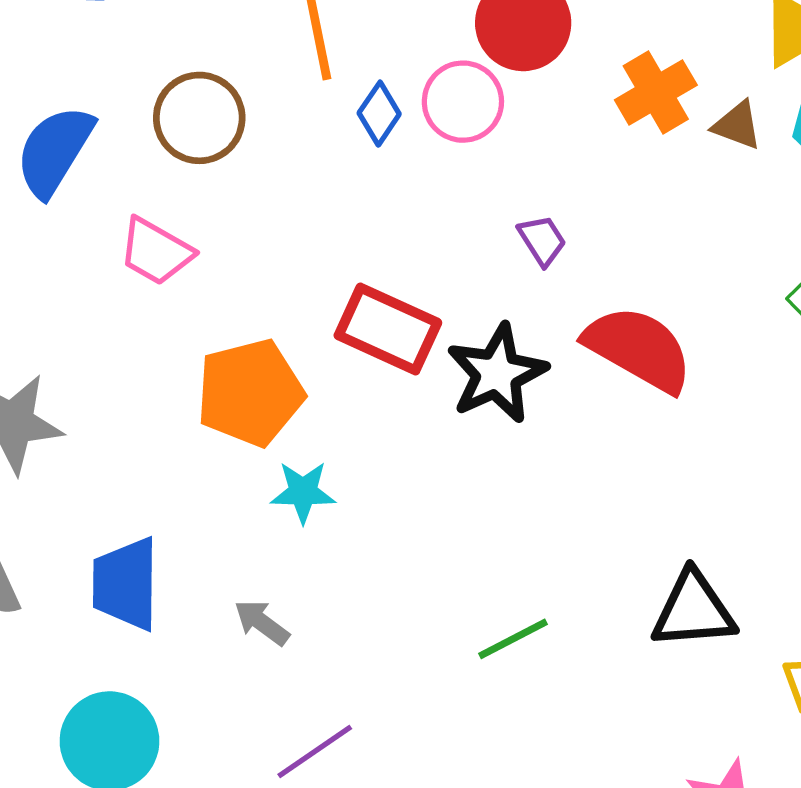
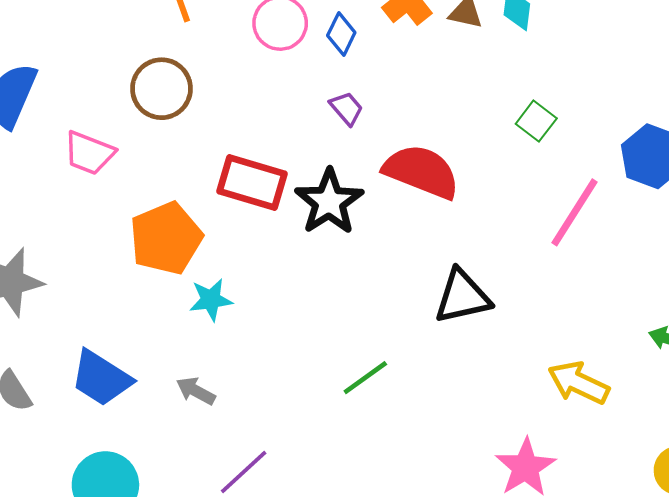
blue diamond: (379, 114) -> (341, 34), moved
brown circle: (199, 118) -> (161, 89), moved
blue trapezoid: (126, 584) -> (101, 378), turned -50
black triangle: (693, 610) -> (462, 297), moved

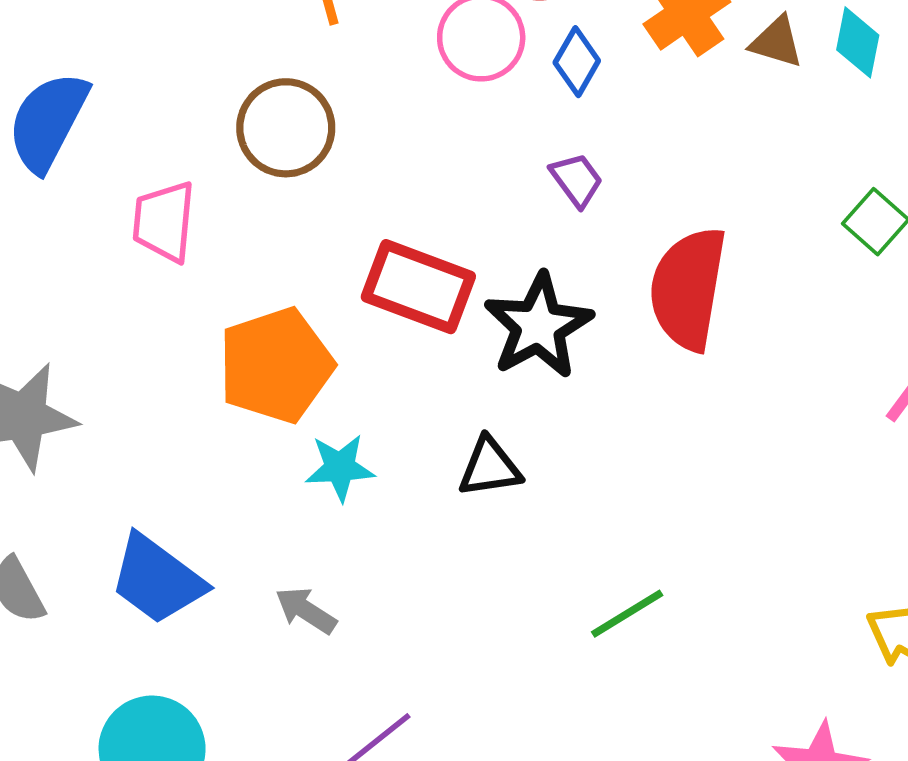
pink trapezoid: (89, 153) -> (164, 221), turned 70
red semicircle: (421, 172) -> (688, 289), turned -106
black triangle: (462, 297) -> (490, 467), moved, size x0.7
green line: (365, 378) -> (627, 614), moved

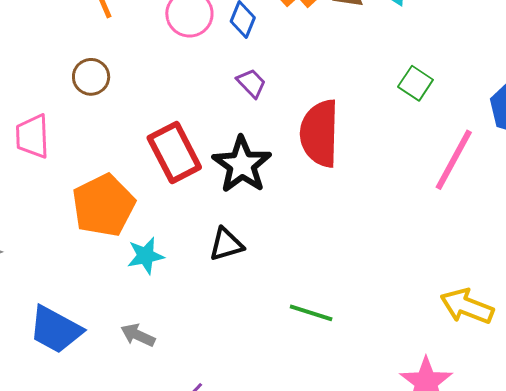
brown circle: (286, 128) -> (91, 77), size x0.7
red rectangle: (418, 287) -> (174, 152), turned 50
green line: (627, 614) -> (311, 313), turned 57

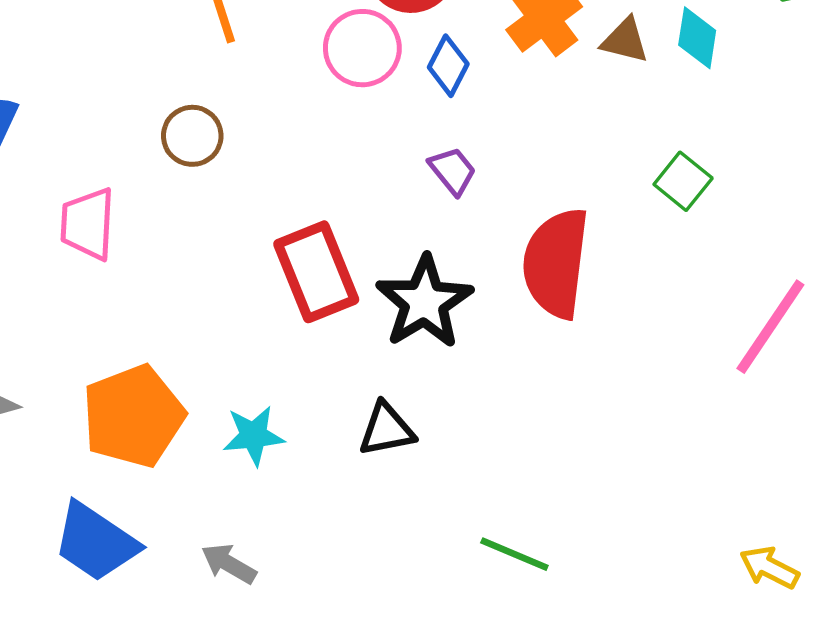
green square: (416, 83) -> (683, 181), moved
orange pentagon: (103, 205) -> (133, 416), moved
yellow arrow: (467, 306) -> (769, 568), size x0.7

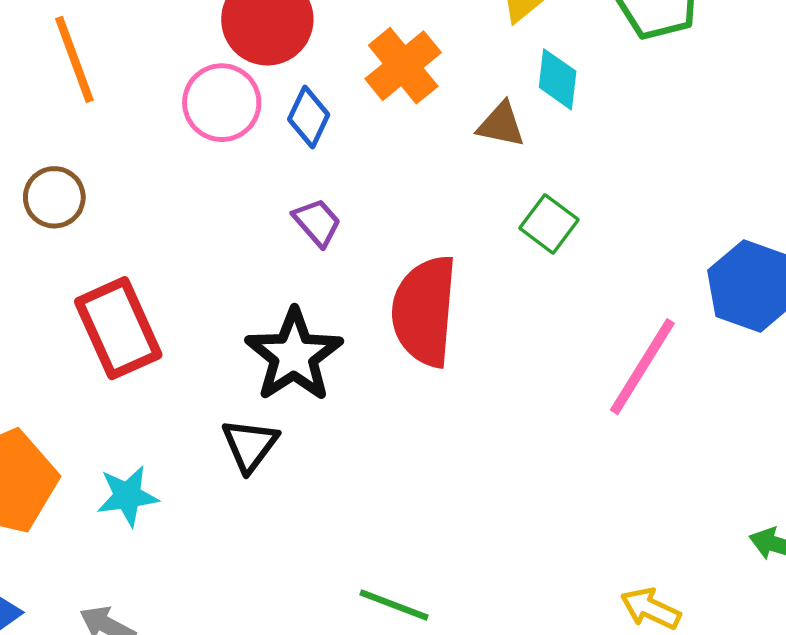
brown triangle: (625, 41) -> (501, 125), moved
red rectangle: (316, 272) -> (118, 328), moved
black triangle: (387, 429) -> (250, 445), moved, turned -40

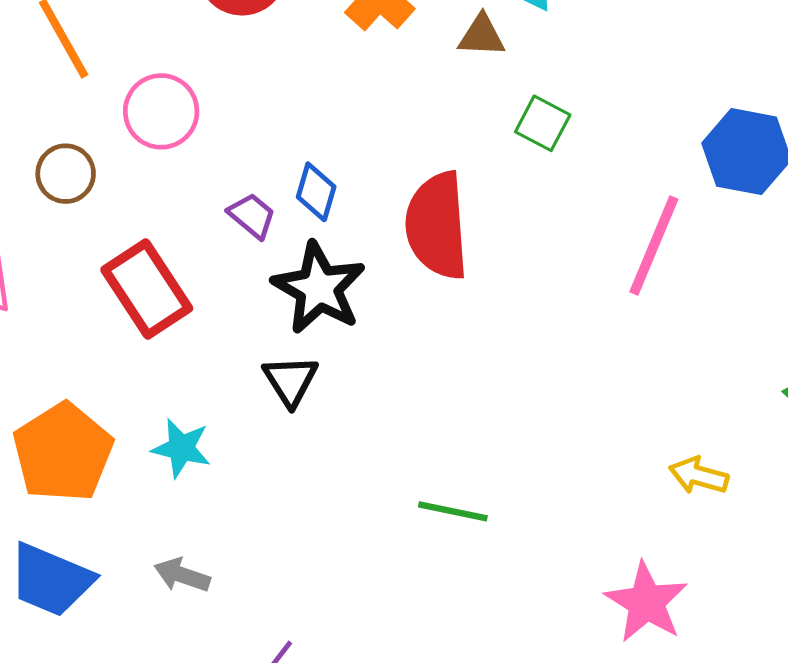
pink circle: (222, 103) -> (161, 111), moved
blue diamond: (309, 117) -> (316, 192), moved
purple trapezoid: (317, 222) -> (252, 216), moved
cyan star: (127, 496) -> (181, 448), turned 30

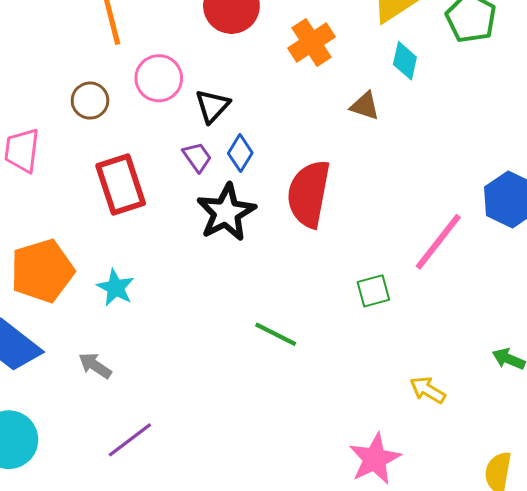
brown triangle: (482, 36) -> (365, 106), moved
green square: (543, 123) -> (373, 291), moved, turned 32
black triangle: (291, 381) -> (212, 106), moved
green line: (453, 511) -> (276, 334), moved

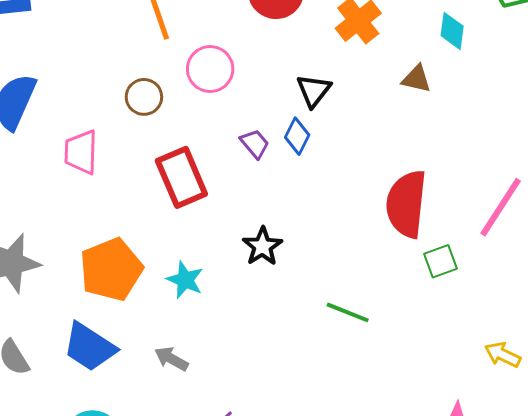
black triangle: (212, 106) -> (314, 91), moved
red semicircle: (309, 194) -> (406, 204), moved
black star: (226, 212) -> (262, 246), moved, size x0.7

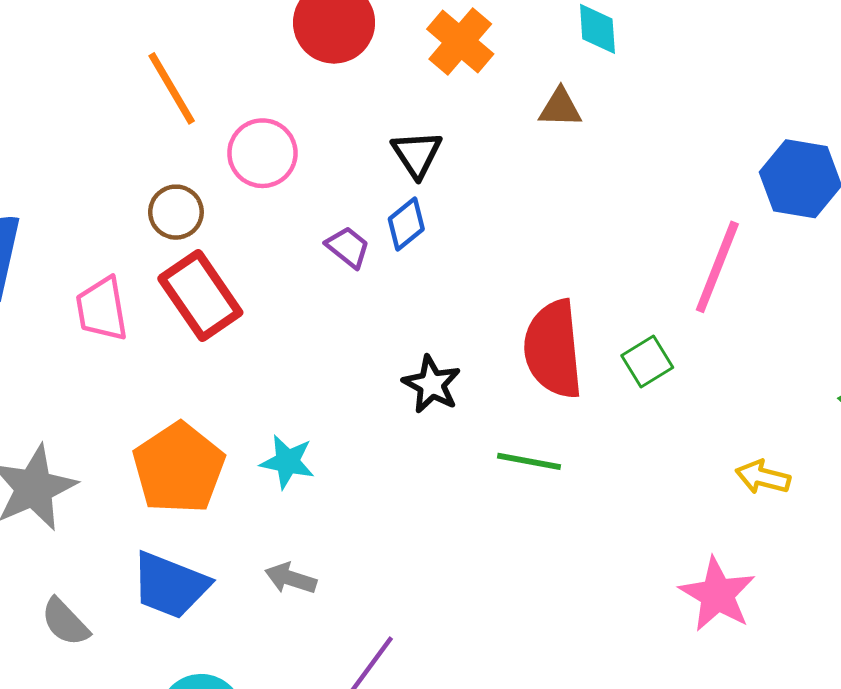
blue diamond: (297, 136) -> (406, 224), turned 36
red rectangle: (181, 177) -> (200, 296), moved
red semicircle: (406, 204) -> (553, 349), moved
black star: (262, 246) -> (432, 384), moved

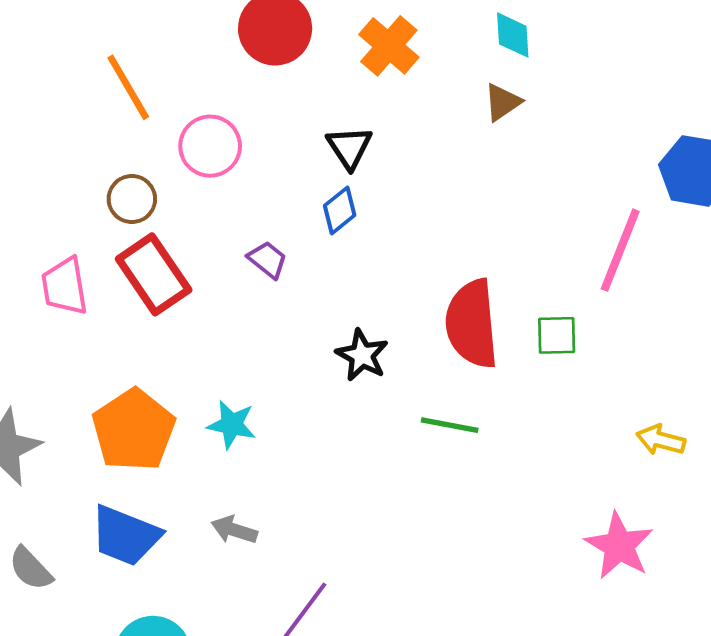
brown triangle: (560, 108) -> (502, 102), moved, turned -36
purple trapezoid: (348, 247) -> (267, 260), moved
green square: (647, 362) -> (557, 335), turned 30

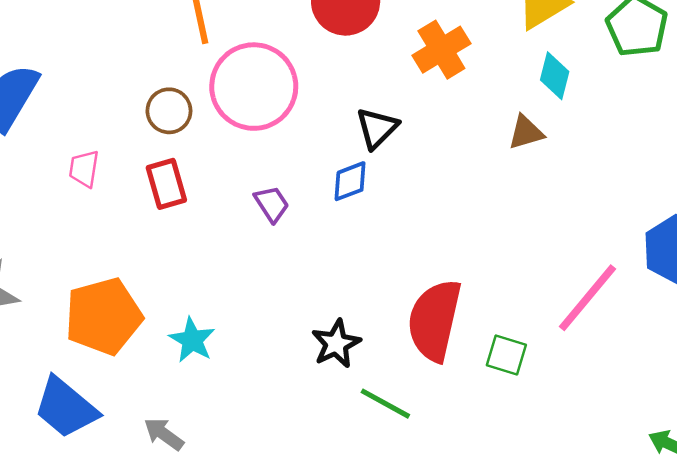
pink circle: (210, 146) -> (254, 87), size x1.5
red rectangle: (154, 274) -> (166, 184), size x0.7
pink trapezoid: (65, 286) -> (84, 169), size x0.7
black star: (362, 355) -> (336, 344), moved

